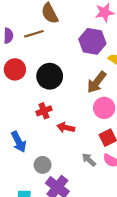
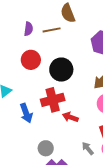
red cross: (44, 111) -> (53, 100), size x1.6
blue arrow: (19, 142) -> (26, 113), moved

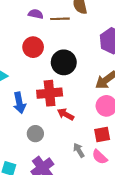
purple semicircle: (28, 29) -> (36, 14), turned -96
gray circle: (46, 148) -> (35, 134), moved

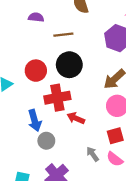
brown line: (60, 19) -> (63, 35), moved
red circle: (33, 47) -> (36, 71), moved
blue arrow: (19, 103) -> (35, 120), moved

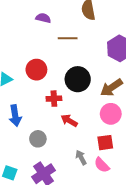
black circle: (69, 65) -> (78, 79), moved
red cross: (57, 98) -> (54, 99), size x0.6
blue arrow: (35, 120) -> (15, 116), moved

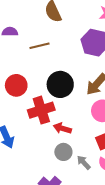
red cross: (54, 99) -> (41, 110), size x1.6
gray circle: (38, 139) -> (63, 152), moved

